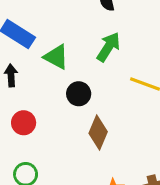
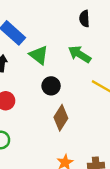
green arrow: (108, 47) -> (80, 54), turned -100

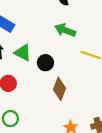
green triangle: (39, 55) -> (23, 53), moved

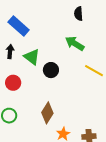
brown diamond: (59, 89) -> (47, 113), moved

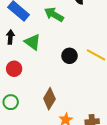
green arrow: (75, 43) -> (54, 15), moved
black circle: (51, 70) -> (69, 56), moved

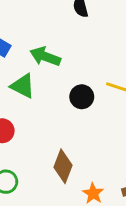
green arrow: (54, 15) -> (45, 56), moved

